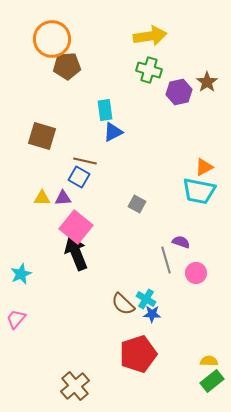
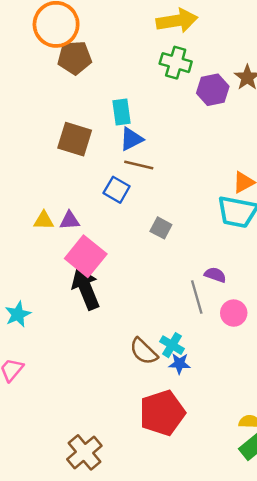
brown square: (42, 136) -> (75, 139), moved
brown line: (85, 161) -> (139, 165), moved
blue square: (79, 177) -> (117, 190), moved

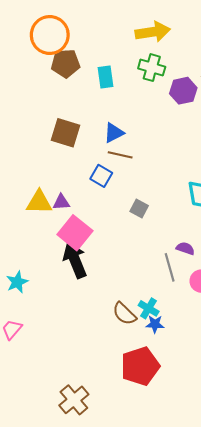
cyan rectangle: (121, 112) -> (105, 77), moved
yellow triangle: (44, 221) -> (39, 202), size x1.5

